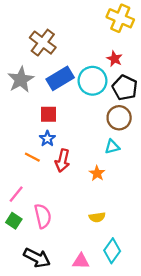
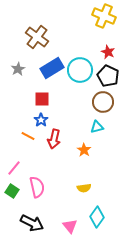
red star: (114, 59) -> (108, 52), moved
gray star: (21, 80) -> (18, 69), size x0.6
pink triangle: (81, 261) -> (70, 226), turned 49

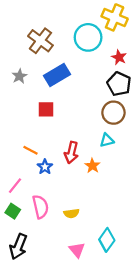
cyan circle: (80, 70) -> (88, 37), moved
blue star: (41, 120) -> (45, 167), moved
red arrow: (54, 139) -> (71, 152), moved
yellow semicircle: (84, 188) -> (71, 213), moved
black arrow: (32, 223) -> (18, 247), moved, turned 85

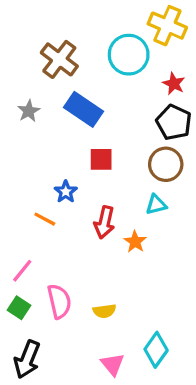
blue rectangle: (57, 75) -> (83, 109), turned 65
red square: (46, 109) -> (101, 159), moved
blue star: (45, 167) -> (66, 192), moved

